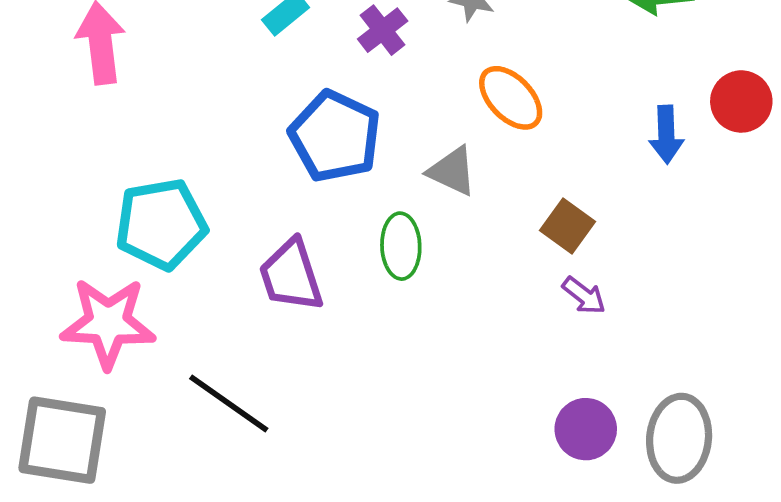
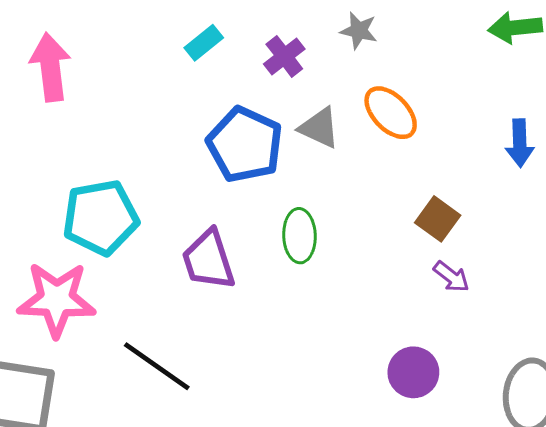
gray triangle: (452, 171) -> (319, 128), moved
purple circle: (586, 429) -> (413, 372), moved

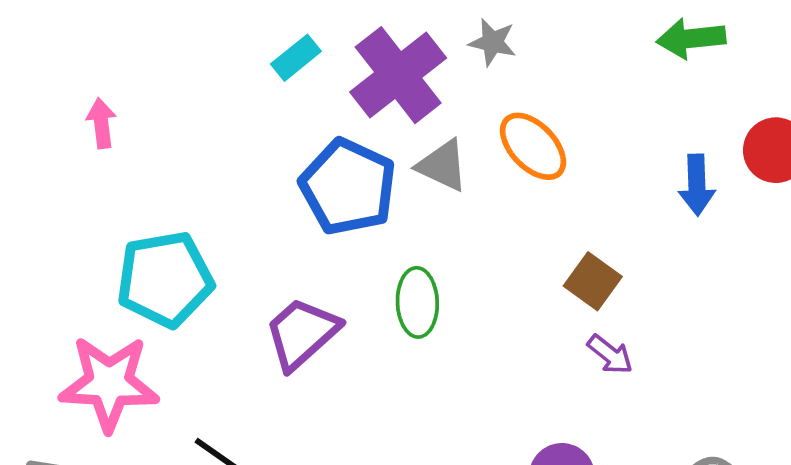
purple cross: (284, 56) -> (398, 75), size x1.8
pink arrow: (50, 67) -> (101, 123), moved, size x0.6
purple trapezoid: (208, 260) -> (302, 333), turned 66

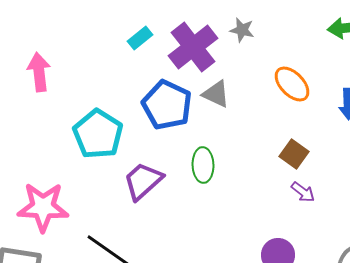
pink arrow: (101, 123) -> (39, 72), size x1.5
orange ellipse: (533, 146) -> (292, 84), moved
cyan pentagon: (165, 279) -> (98, 134), moved, turned -30

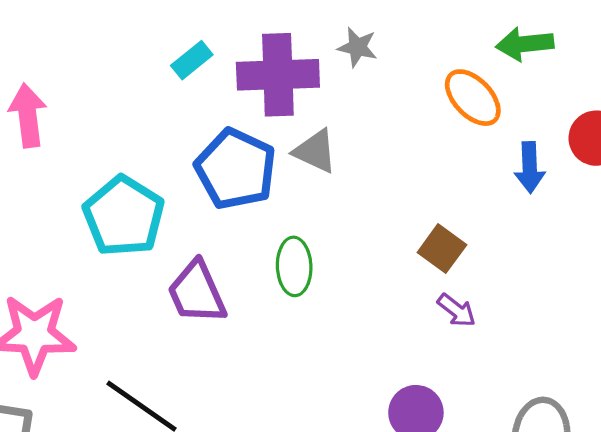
purple cross: (193, 47) -> (278, 75), turned 36
orange ellipse: (292, 84) -> (473, 98), moved
purple trapezoid: (143, 181) -> (197, 292), turned -72

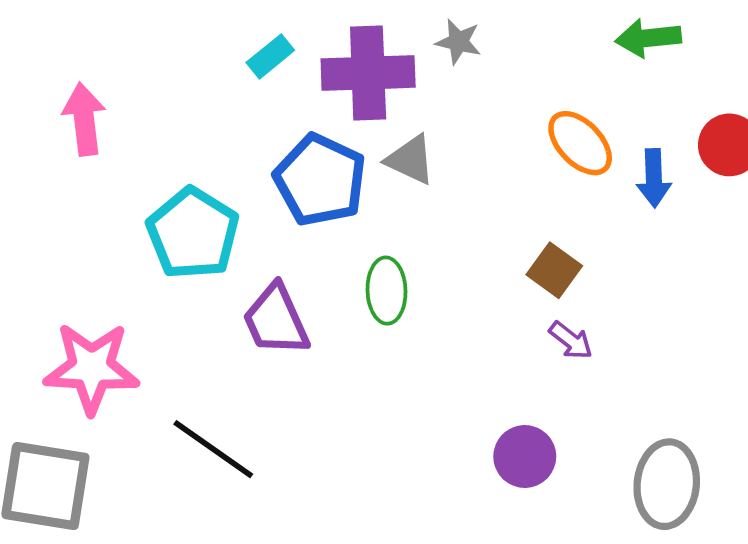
orange ellipse: (473, 98) -> (580, 143), moved

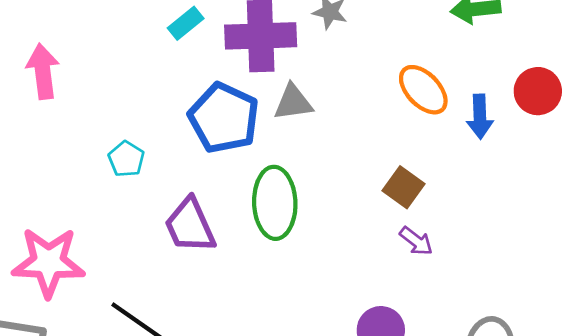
gray triangle: (410, 160) -> (293, 102), turned -33
cyan pentagon: (193, 233) -> (126, 159), size x0.5
green ellipse: (386, 291) -> (275, 203), size x1.4

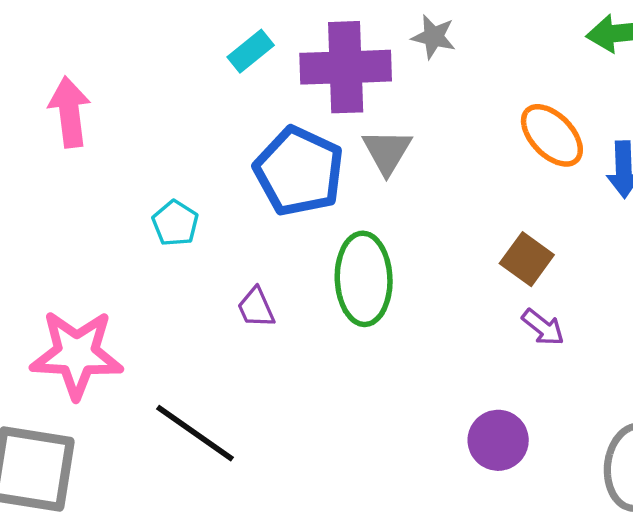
gray triangle: (293, 102) -> (387, 152), turned -51
purple trapezoid: (190, 225) -> (256, 308), size x0.6

